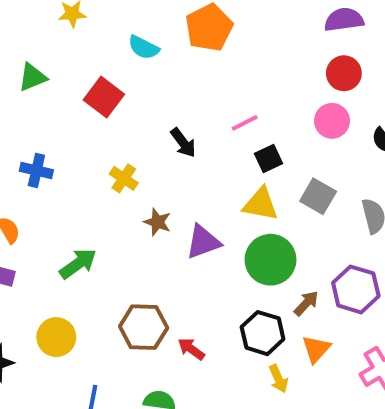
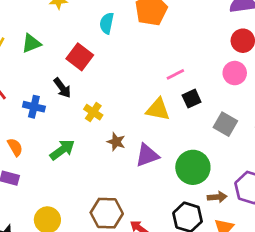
cyan semicircle: (144, 47) -> (107, 23), turned 75
black arrow: (183, 143) -> (62, 88), moved
yellow triangle: (261, 204) -> (158, 109), moved
green arrow: (78, 264) -> (62, 150), moved
brown arrow: (306, 303) -> (217, 197), turned 42

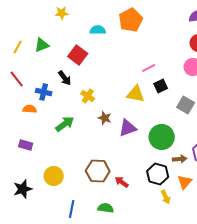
cyan semicircle: (107, 23) -> (98, 30), turned 77
orange semicircle: (15, 147) -> (30, 109), moved, turned -56

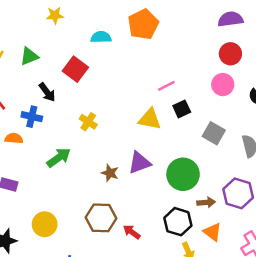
black arrow: (65, 78) -> (47, 92), moved
brown star: (105, 118) -> (110, 173), moved
orange triangle: (185, 182) -> (212, 232), turned -35

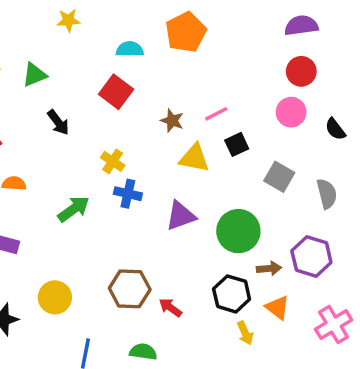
red square: (75, 69) -> (116, 92), moved
blue cross: (32, 117) -> (128, 194), moved
brown star: (110, 173) -> (172, 121), moved

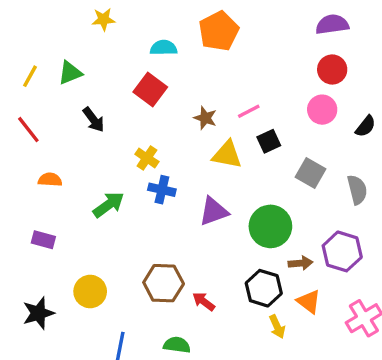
black semicircle: (335, 129) -> (366, 126), turned -105

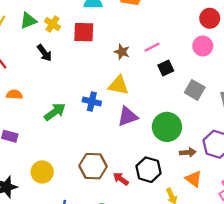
red square: (150, 90) -> (84, 32), turned -35
yellow triangle: (227, 155) -> (118, 85), moved
yellow cross: (147, 158) -> (53, 24), moved
black hexagon: (264, 288) -> (148, 170), moved

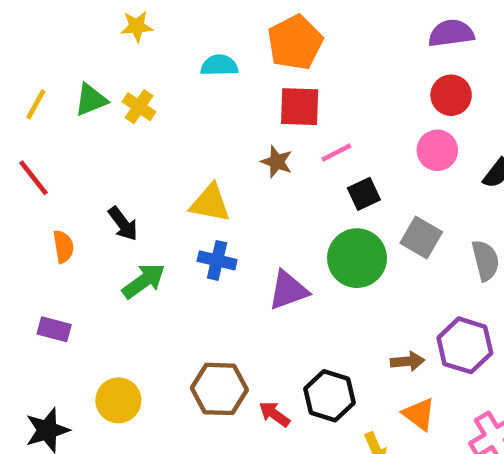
red square: (84, 32) -> (300, 107), moved
black arrow: (44, 53) -> (123, 224), moved
yellow triangle: (118, 85) -> (210, 203), moved
orange semicircle: (14, 95) -> (63, 247), turned 77
green circle: (167, 127) -> (357, 258), moved

